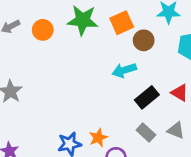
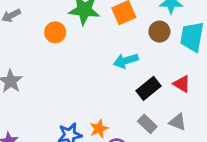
orange circle: (43, 30) -> (55, 32), moved
brown circle: (144, 40) -> (159, 32), moved

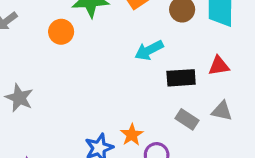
red triangle: (182, 84) -> (219, 66), turned -30
black rectangle: (148, 88) -> (181, 78), turned 45

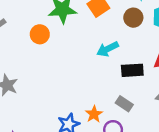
gray rectangle: (187, 119) -> (124, 104), moved

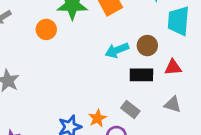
brown circle: (133, 18) -> (147, 46), moved

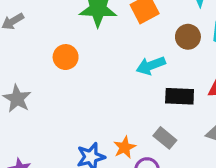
orange circle: (46, 29) -> (66, 57), moved
brown circle: (147, 46) -> (188, 37), moved

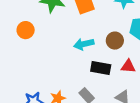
brown circle: (188, 37) -> (115, 41), moved

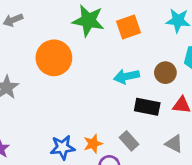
orange circle: (26, 30) -> (54, 58), size x1.6

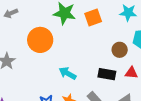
cyan arrow: (126, 76) -> (68, 73), moved, turned 42

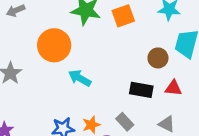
cyan arrow: (68, 73) -> (80, 78), moved

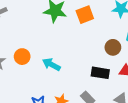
orange circle: (54, 45) -> (22, 57), moved, size x0.6

